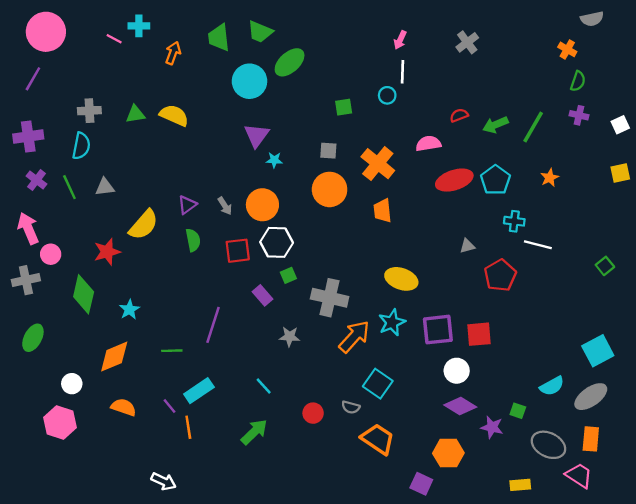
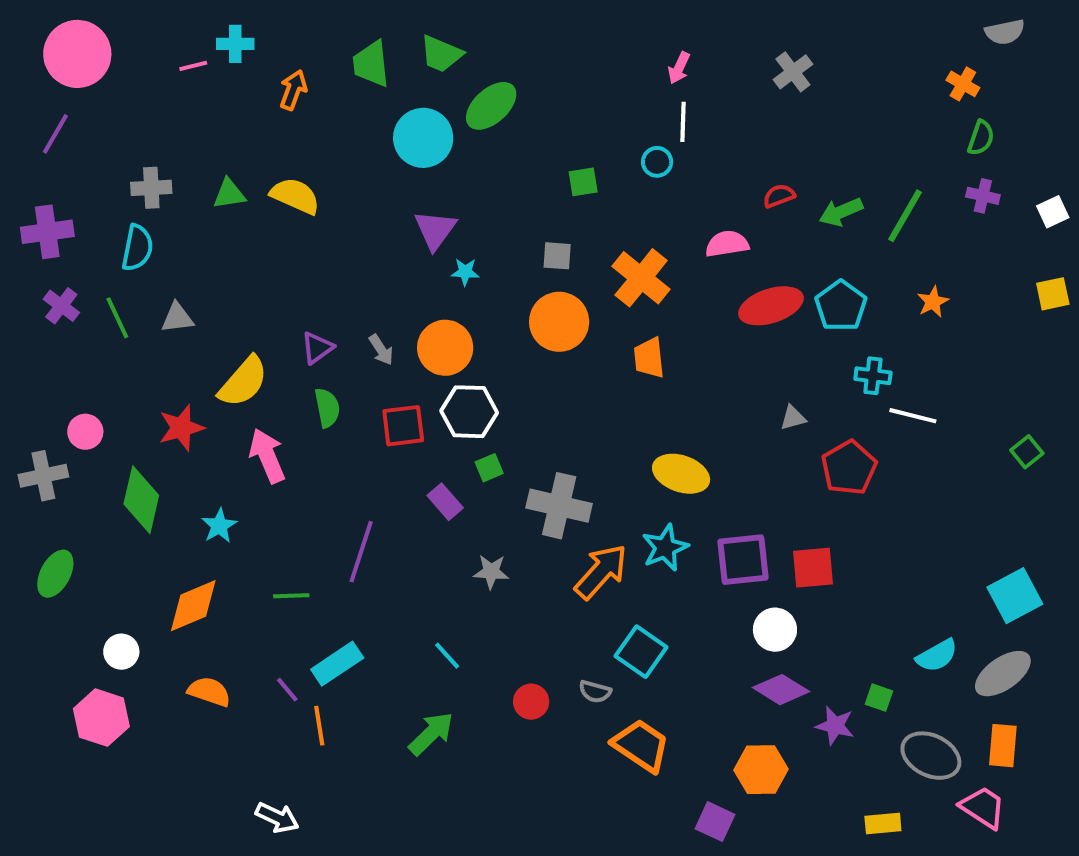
pink line: (114, 39) -> (193, 66), turned -42
pink arrow: (28, 228) -> (267, 456), moved

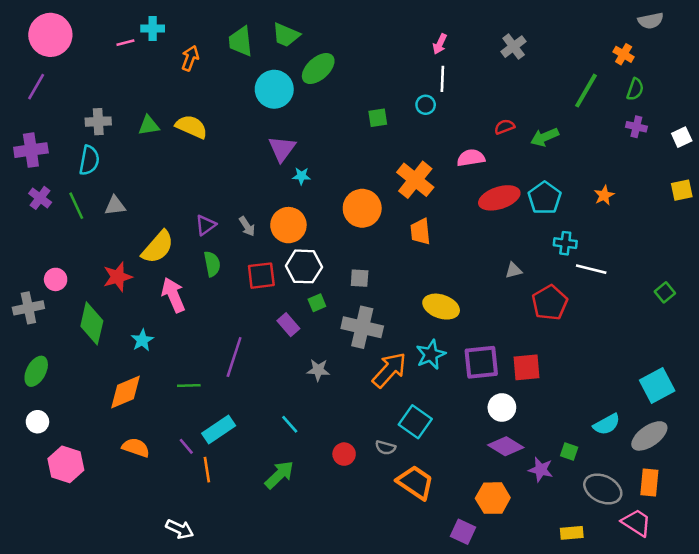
green line: (905, 216) -> (586, 91), moved
gray square: (557, 256) -> (360, 278), moved
white circle: (121, 652) -> (37, 422), moved

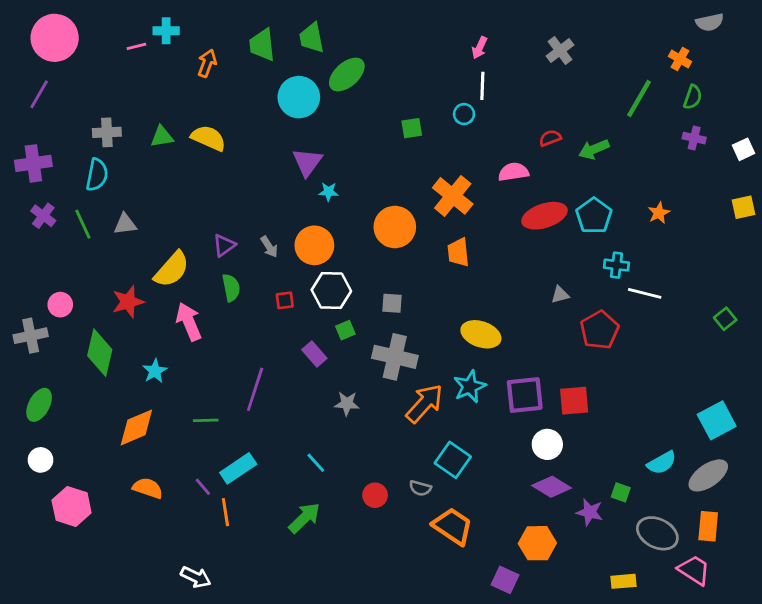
green trapezoid: (286, 35) -> (312, 38), turned 56
red square: (261, 276) -> (285, 300), size x0.6

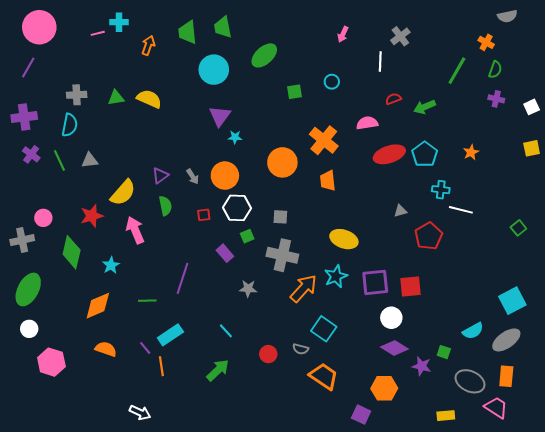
green ellipse: (347, 75) -> (264, 55), moved
white line: (482, 86) -> (380, 62), moved
green ellipse: (39, 405) -> (28, 289), size x1.4

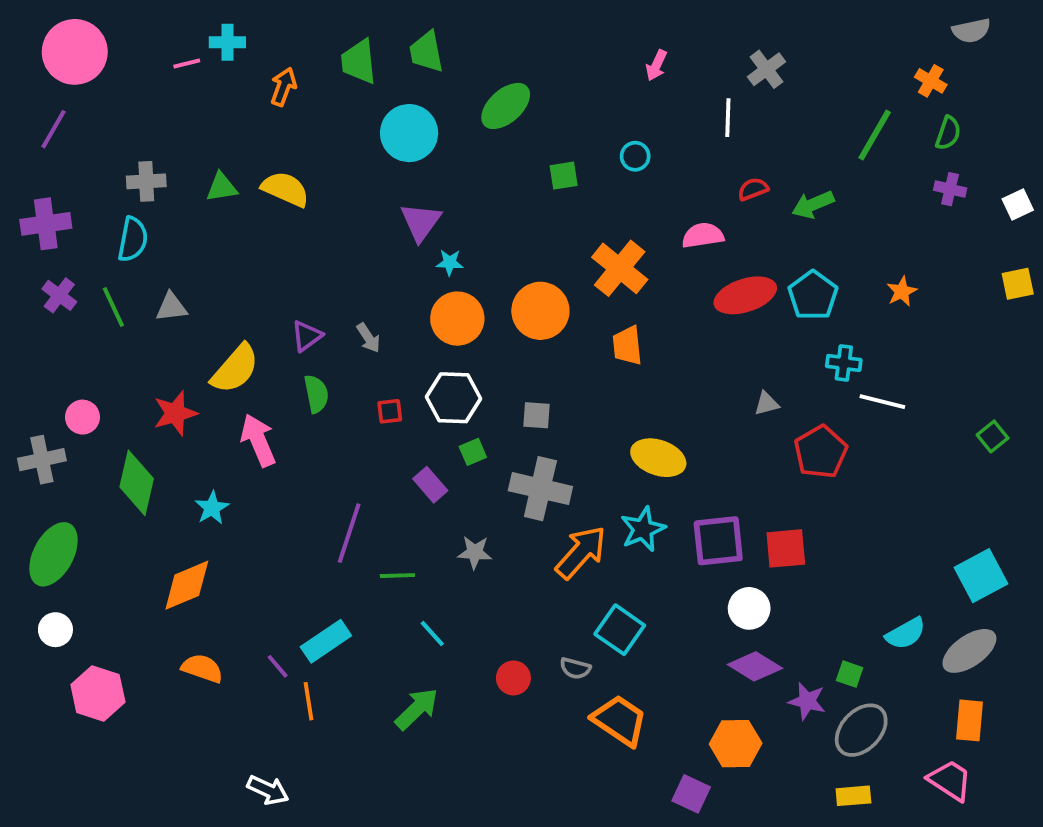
orange circle: (225, 176) -> (457, 319), moved
green line: (147, 301) -> (397, 576), moved
gray ellipse: (470, 381) -> (861, 730), moved, turned -72

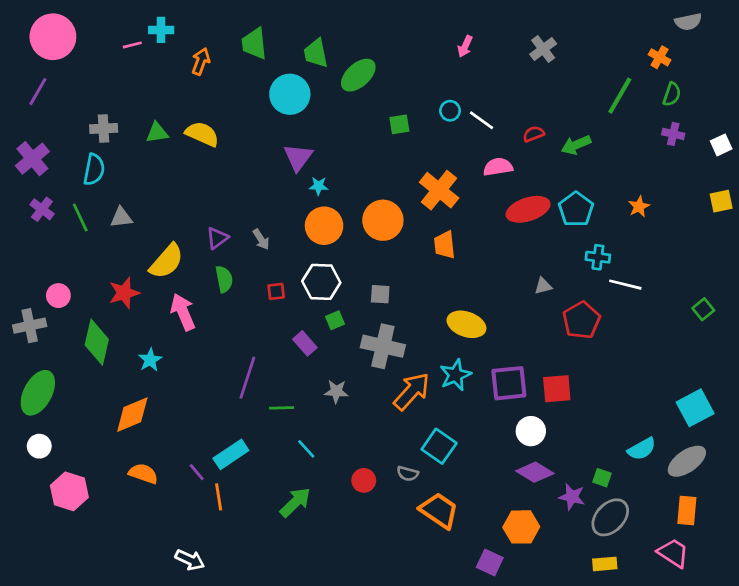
green trapezoid: (426, 52) -> (316, 53), moved
white line: (728, 118) -> (482, 120), moved, turned -56
purple cross: (46, 224) -> (32, 159), turned -32

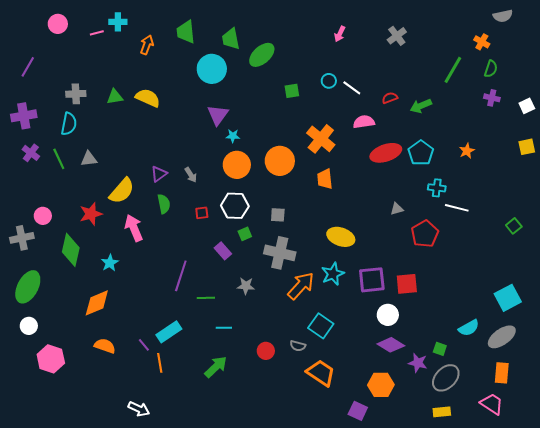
pink circle: (53, 37) -> (58, 24), moved, size x0.6
purple cross: (32, 159) -> (24, 116), turned 30
cyan line: (306, 449) -> (224, 328), turned -49

